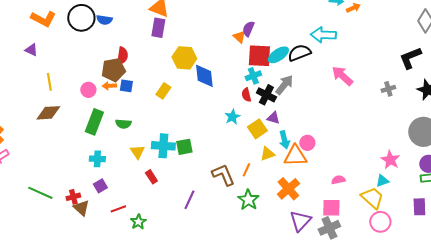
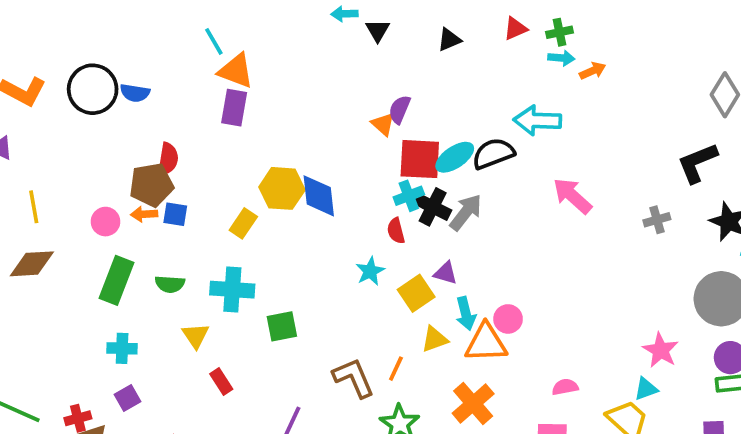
yellow hexagon: (184, 58) -> (282, 188), moved
black cross: (266, 95) -> (433, 207), moved
cyan cross: (163, 146) -> (232, 290), moved

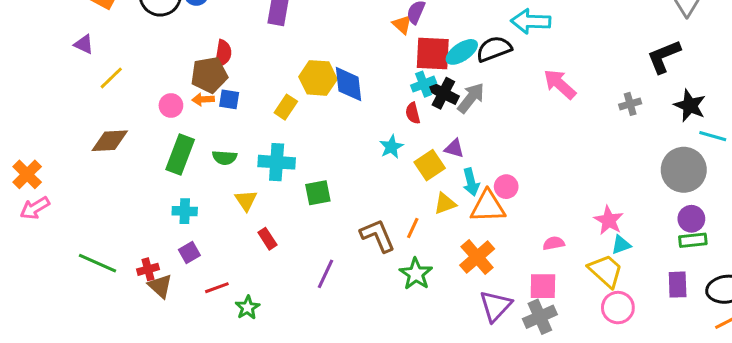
yellow line: (34, 207) -> (111, 78), moved, turned 56
pink star: (661, 350) -> (609, 220), moved

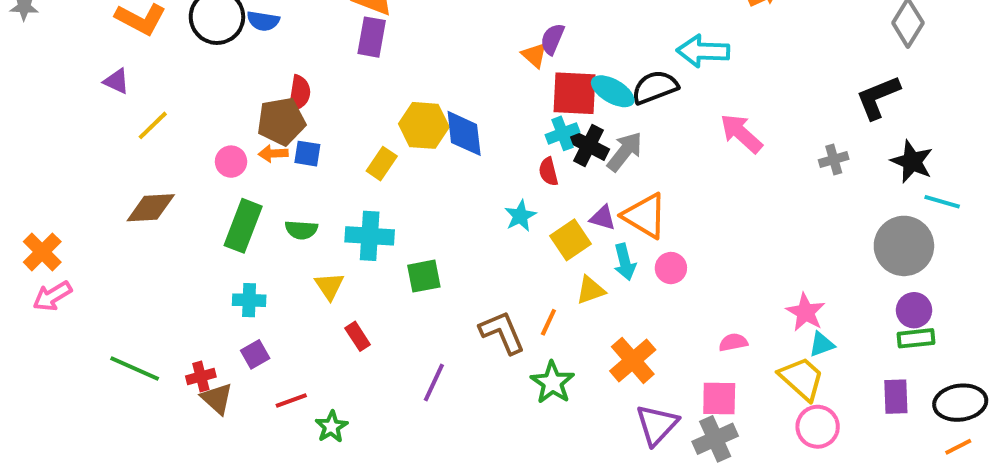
cyan ellipse: (462, 52) -> (613, 91), turned 64
orange triangle: (488, 207) -> (645, 216), moved, turned 33

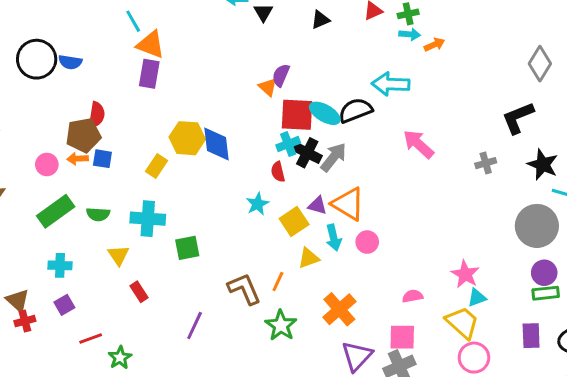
green rectangle: (243, 226) -> (56, 211), turned 33
brown triangle: (217, 399) -> (18, 301), moved

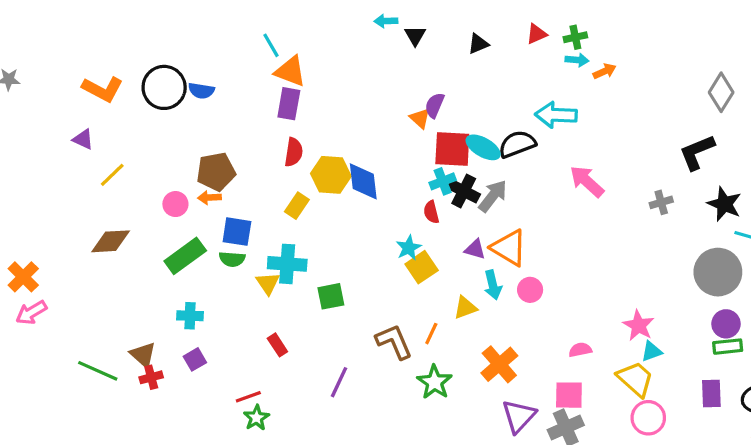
red semicircle: (97, 115) -> (294, 152), moved
blue square: (102, 159) -> (237, 232), moved, size x1.4
yellow square: (294, 222) -> (422, 267), moved
yellow triangle: (119, 255) -> (268, 283), moved
red line: (91, 339) -> (248, 397), moved

